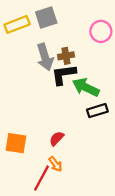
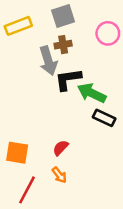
gray square: (46, 17) -> (63, 16), moved
brown cross: (66, 56) -> (63, 45), moved
black rectangle: (97, 111) -> (104, 118), turned 42
red line: (42, 178) -> (27, 190), moved

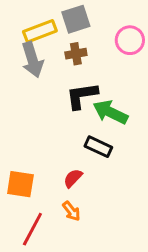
yellow rectangle: (18, 26) -> (40, 31), moved
gray arrow: (48, 61) -> (32, 60), moved
black rectangle: (104, 118) -> (98, 147), moved

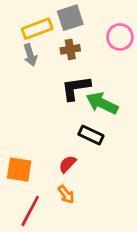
gray arrow: (32, 60) -> (30, 55), size x0.7

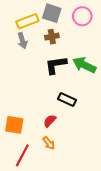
gray square: (70, 18) -> (52, 13), turned 36
pink circle: (120, 37) -> (82, 16), moved
green arrow: (102, 103) -> (84, 65), moved

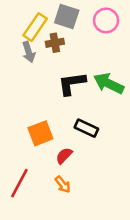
yellow rectangle: (27, 21) -> (35, 27), turned -35
brown cross: (52, 37) -> (55, 43), moved
orange square: (14, 125) -> (40, 133), moved, turned -30
red line: (22, 155) -> (19, 183), moved

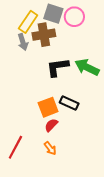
pink circle: (106, 20) -> (74, 17), moved
brown cross: (55, 43) -> (44, 35), size x1.5
orange square: (40, 133) -> (48, 107), moved

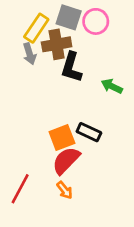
black L-shape: (58, 67) -> (71, 67), moved, turned -65
green arrow: (87, 67) -> (112, 86), size x0.7
red semicircle: (51, 125) -> (66, 160), size x1.6

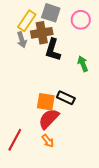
pink circle: (96, 21) -> (81, 20), moved
green arrow: (112, 86) -> (83, 64), turned 42
orange square: (62, 138) -> (46, 102), turned 30

